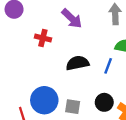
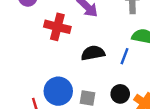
red cross: (43, 38) -> (57, 27), size x1.5

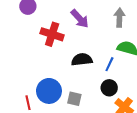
black circle: (120, 94) -> (109, 88), moved

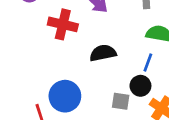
blue line: (109, 64) -> (148, 63), moved
gray square: (74, 99) -> (121, 101), moved

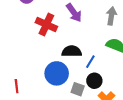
blue line: (148, 63) -> (90, 62), moved
blue circle: (65, 96) -> (57, 73), moved

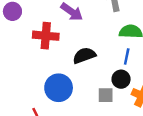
blue line: (90, 62) -> (127, 56), moved
blue circle: (57, 73) -> (59, 88), moved

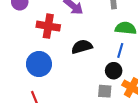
blue circle: (59, 88) -> (39, 64), moved
gray square: (106, 95) -> (105, 91), moved

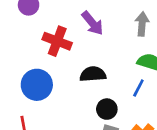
black circle: (114, 71) -> (107, 109), moved

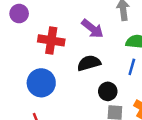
purple arrow: (92, 23) -> (92, 29), moved

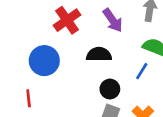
red cross: (51, 40) -> (67, 20), turned 30

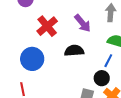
black circle: (110, 89) -> (102, 78), moved

